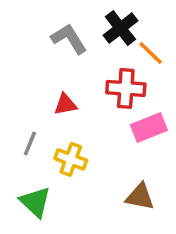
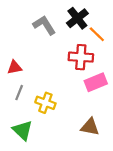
red triangle: (65, 104) -> (15, 67), moved

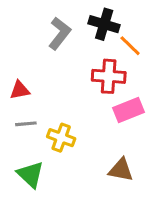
black cross: (77, 18) -> (104, 24), turned -35
gray L-shape: (44, 25) -> (60, 33), turned 70
gray line: (19, 93) -> (26, 124), turned 63

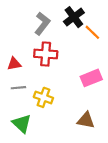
black cross: (104, 24) -> (74, 17), turned 36
red cross: (109, 76) -> (46, 54), moved

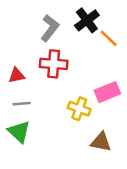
yellow cross: (43, 97) -> (79, 109), moved
green triangle: (22, 124) -> (19, 132), moved

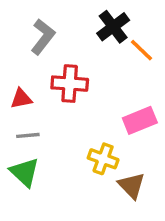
gray L-shape: (50, 28) -> (43, 37), moved
yellow cross: (79, 109) -> (103, 159), moved
brown triangle: (101, 142) -> (131, 186), turned 35

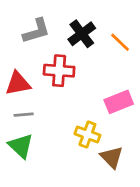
black cross: (113, 27) -> (82, 34), moved
gray L-shape: (43, 37) -> (36, 31), turned 36
red triangle: (21, 99) -> (18, 83), size x1.4

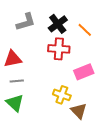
red cross: (59, 71) -> (59, 49), moved

